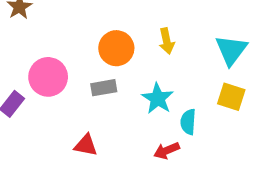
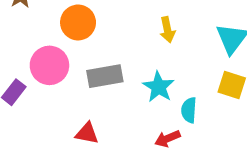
orange circle: (116, 48) -> (78, 22), moved
gray rectangle: (104, 88) -> (105, 76), size x1.4

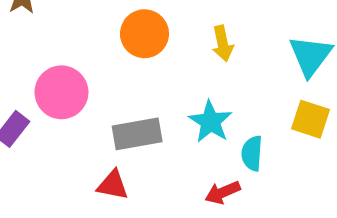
orange circle: (78, 22) -> (144, 34), moved
gray rectangle: (105, 76) -> (137, 134), moved

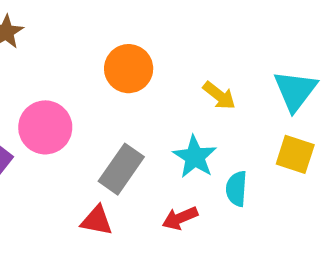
yellow arrow: (223, 43) -> (219, 96), moved, turned -40
gray rectangle: (137, 134) -> (121, 169), turned -45
red arrow: (223, 192) -> (180, 218), moved

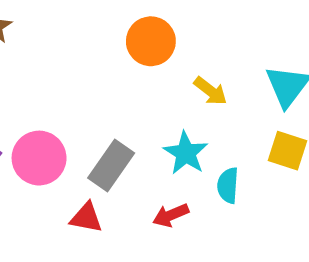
orange circle: (129, 69) -> (151, 41), moved
pink circle: (45, 127) -> (39, 158), moved

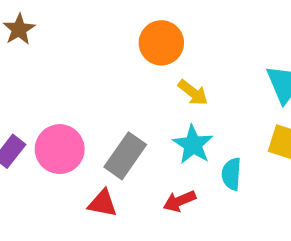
yellow arrow: (211, 91) -> (193, 93), moved

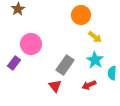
pink circle: (60, 149) -> (31, 44), moved
red triangle: (103, 203) -> (55, 86), turned 40

